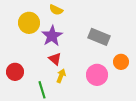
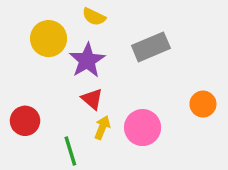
gray rectangle: (99, 37) -> (151, 47), moved, turned -45
pink circle: (97, 75) -> (143, 128), moved

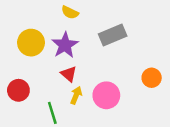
yellow circle: (49, 39) -> (31, 43), moved

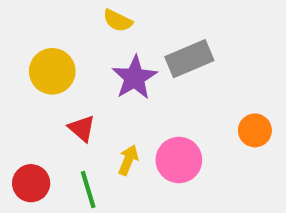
purple star: (65, 45) -> (135, 78), moved
red triangle: (69, 74) -> (82, 128), moved
red circle: (18, 90) -> (31, 183), moved

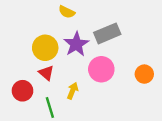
yellow circle: (52, 71) -> (45, 48), moved
pink circle: (179, 160) -> (101, 69), moved
red circle: (31, 183) -> (22, 91), moved

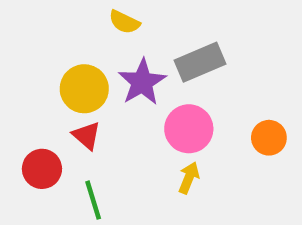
yellow arrow: (73, 91) -> (189, 178), moved

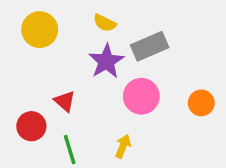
yellow semicircle: (124, 22) -> (105, 23), moved
yellow circle: (84, 89) -> (40, 30), moved
yellow arrow: (189, 178) -> (123, 146), moved

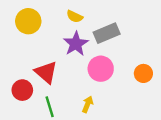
red triangle: (65, 101) -> (46, 72), size x1.5

